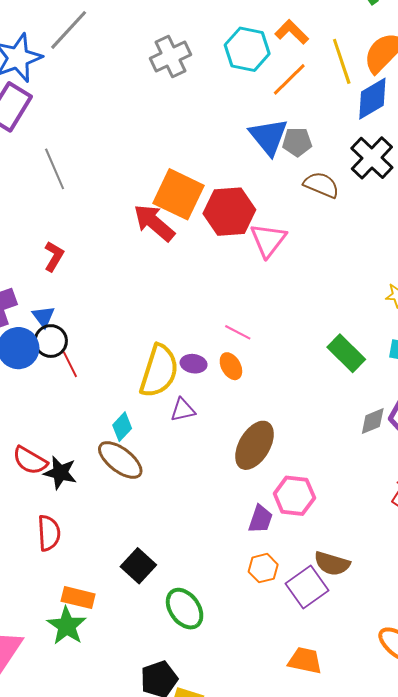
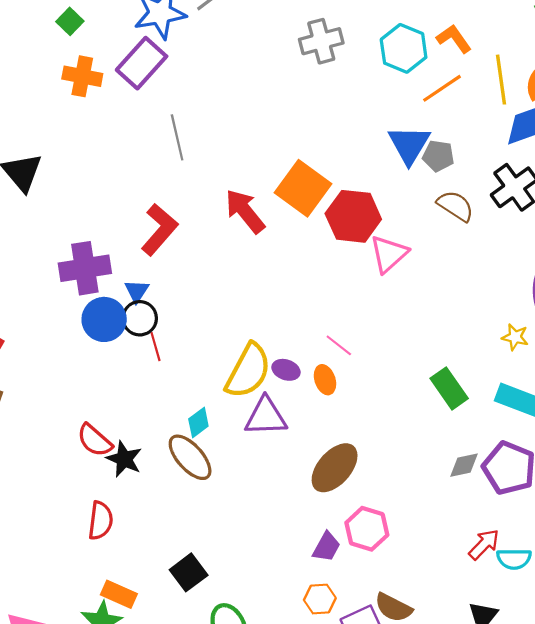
red arrow: (154, 223) -> (245, 211), moved
red L-shape: (54, 256) -> (159, 229), size x1.6
purple triangle: (183, 410) -> (266, 417), size x1.6

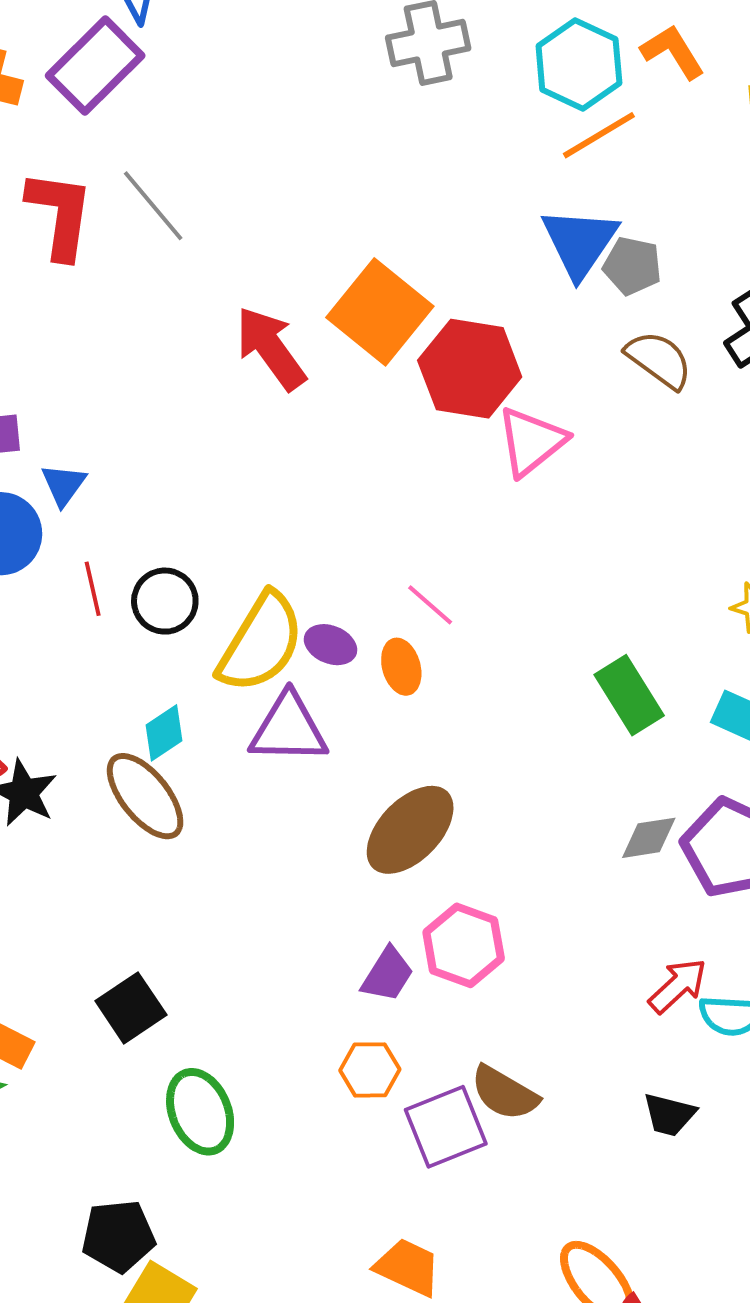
orange line: (442, 88) -> (599, 135), moved
gray line: (177, 137) -> (153, 206), turned -30
red L-shape: (159, 229) -> (60, 214), moved, turned -36
black circle: (140, 318) -> (165, 601), moved

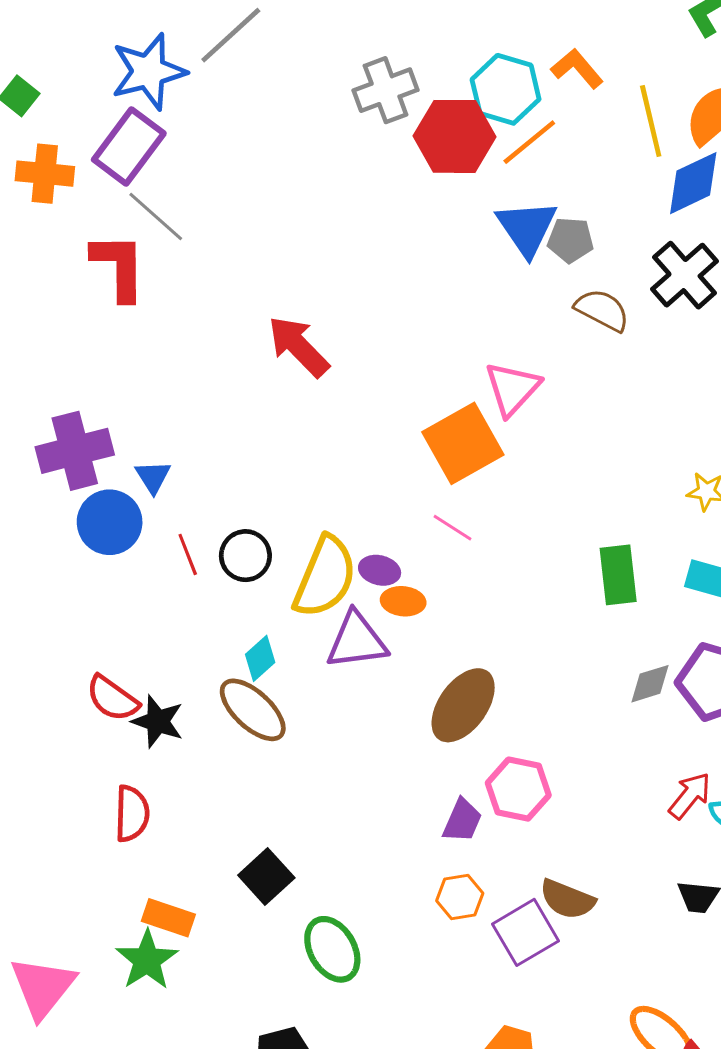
gray line: (153, 206) -> (156, 216), moved
orange square: (380, 312) -> (463, 443), moved, turned 30
red hexagon: (470, 369) -> (454, 136), moved
orange ellipse: (401, 667) -> (403, 601), moved, turned -60
green rectangle: (629, 695) -> (618, 575), turned 34

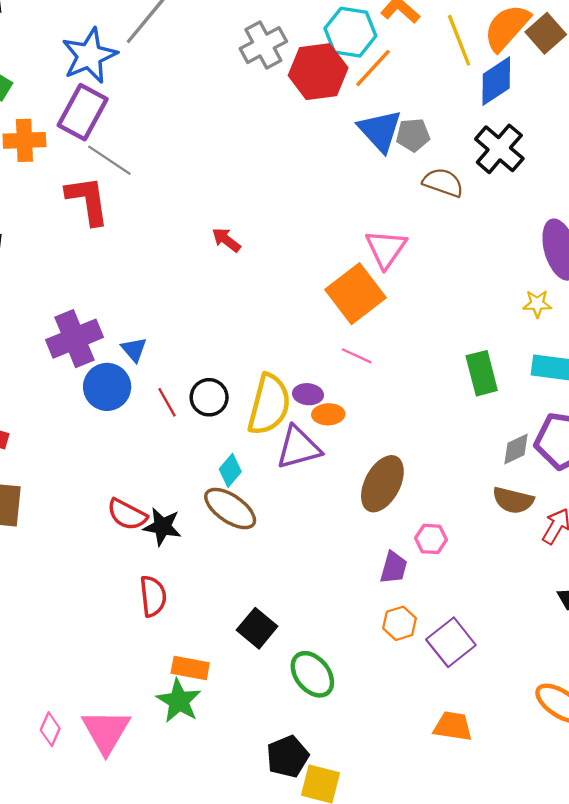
red arrow: (298, 346) -> (226, 240), size x0.6
pink hexagon: (518, 789) -> (431, 539), size x0.7
brown semicircle: (567, 899) -> (513, 500), moved

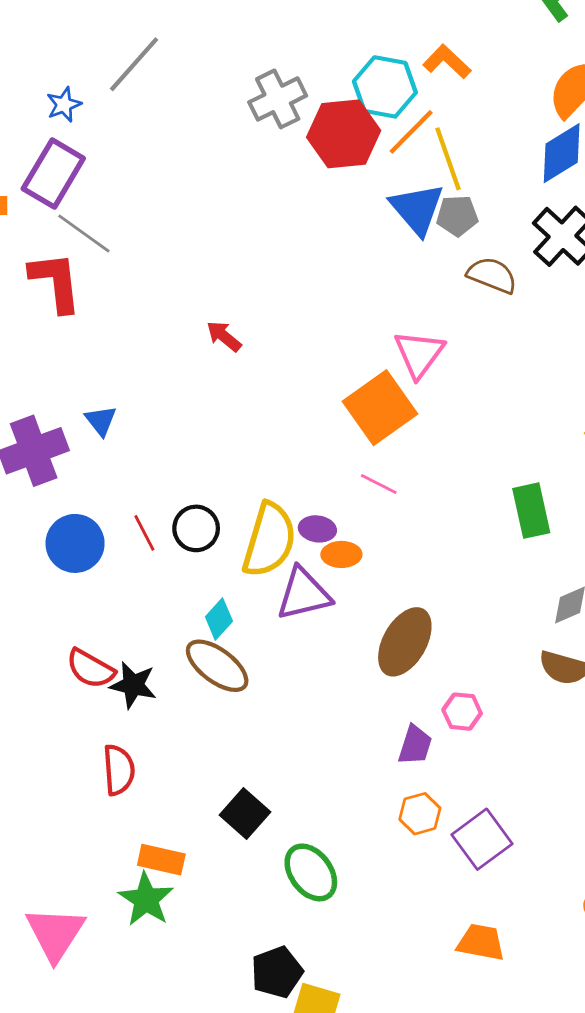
yellow line: (459, 40) -> (448, 159), moved
blue star: (89, 56) -> (64, 105), size x0.5
blue triangle: (134, 349) -> (101, 421), moved
blue circle: (107, 387) -> (75, 543), moved

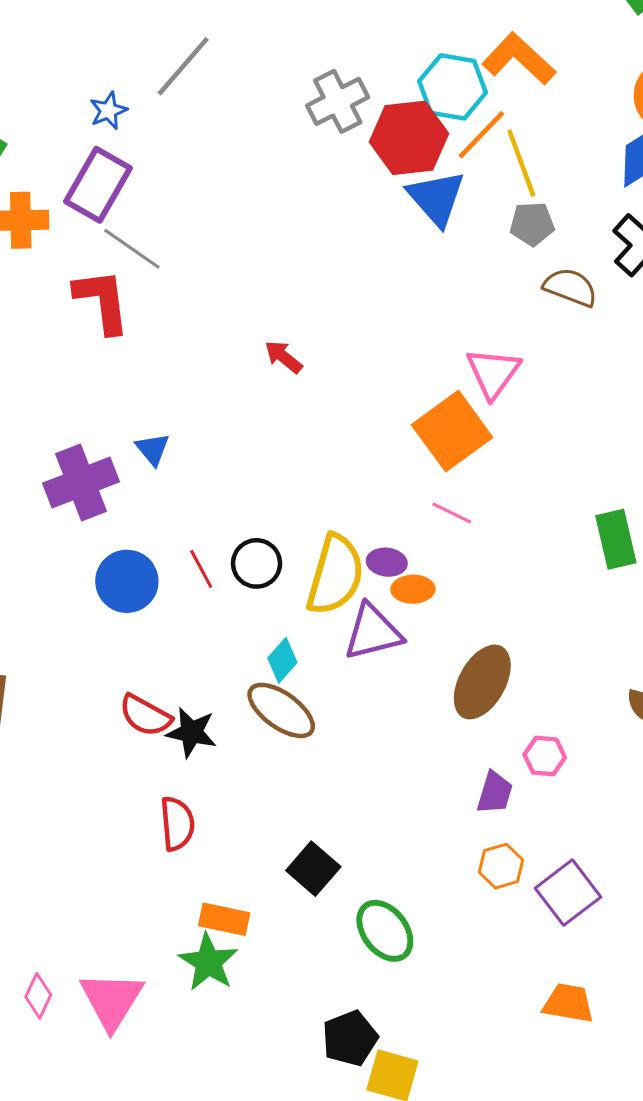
orange L-shape: (447, 62) -> (519, 59), size x1.4
blue triangle: (417, 209) -> (436, 198), moved

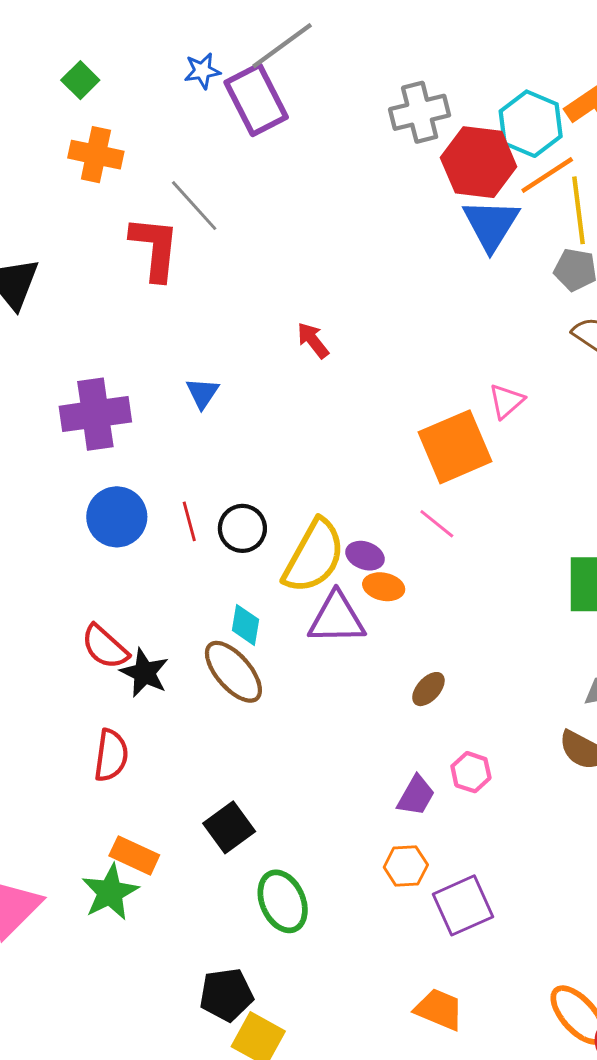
purple rectangle: (98, 185) -> (256, 100), moved, turned -70
pink triangle: (493, 373) -> (506, 401), size x0.7
blue triangle: (153, 449) -> (202, 393), moved
cyan diamond: (282, 660) -> (246, 625), turned -45
brown ellipse: (482, 682) -> (428, 689), size x0.5

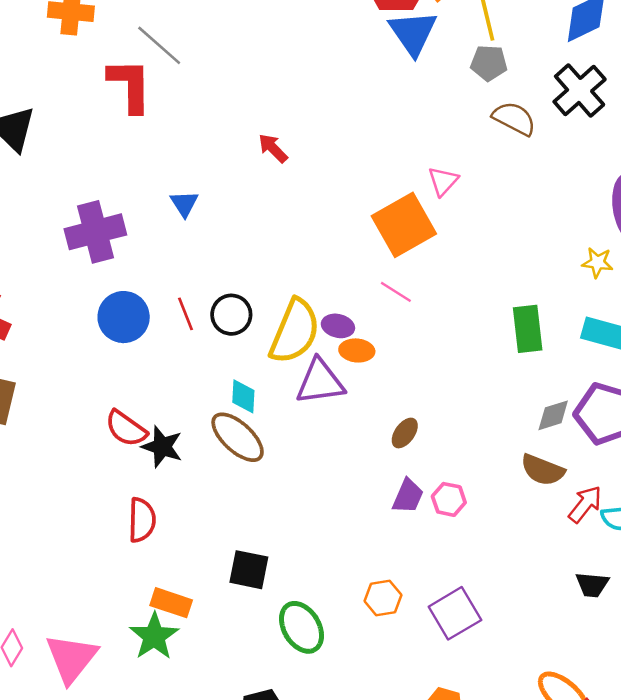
purple trapezoid: (416, 796) -> (408, 496), moved
black square: (229, 827) -> (249, 570), turned -36
orange hexagon: (406, 866) -> (383, 598), moved

